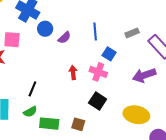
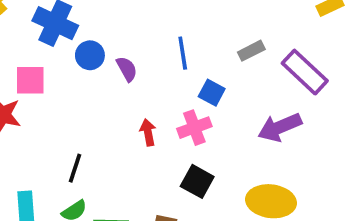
purple semicircle: (64, 38) -> (127, 69), turned -72
pink cross: (98, 72) -> (194, 128), turned -36

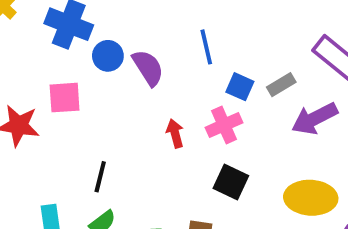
gray rectangle: (251, 51) -> (281, 85), moved
purple semicircle: (127, 69) -> (148, 68), size x1.4
pink square: (30, 80) -> (65, 98), moved

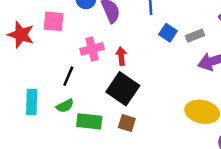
pink cross: (224, 125) -> (92, 49), moved
black square: (231, 182) -> (123, 89), moved, size x1.4

